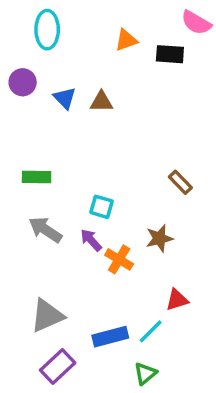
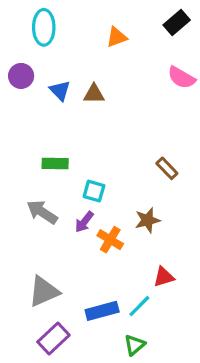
pink semicircle: (196, 23) -> (181, 78), moved
black rectangle: (170, 54) -> (177, 22), moved, turned -45
green rectangle: (37, 177) -> (55, 163), moved
purple arrow: (91, 240) -> (84, 222), turned -100

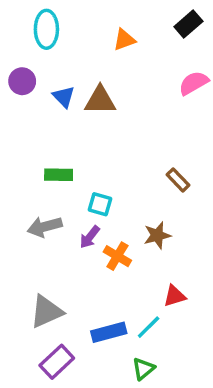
pink semicircle: (181, 78) -> (194, 83), turned 120
brown triangle: (94, 94) -> (100, 100), size x1.4
gray arrow: (42, 212) -> (45, 227), turned -48

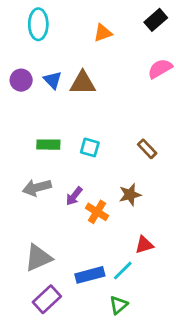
purple circle: (22, 81) -> (21, 80), moved
cyan square: (100, 204) -> (90, 147), moved

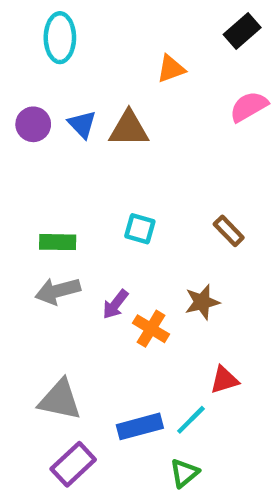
orange triangle: (103, 33) -> (171, 69), moved
green rectangle: (48, 145) -> (58, 242), moved
gray triangle: (38, 258) -> (60, 400), turned 36

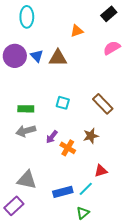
purple circle: (33, 124) -> (15, 56), size x1.5
brown rectangle: (229, 231) -> (103, 104), size x1.5
purple rectangle: (73, 464) -> (14, 206), moved

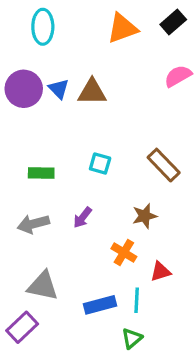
orange triangle: (77, 31) -> (122, 28), moved, size x1.5
gray arrow: (26, 131) -> (33, 224), moved
orange cross: (68, 148) -> (124, 253), moved
cyan line: (86, 189) -> (137, 300), turned -42

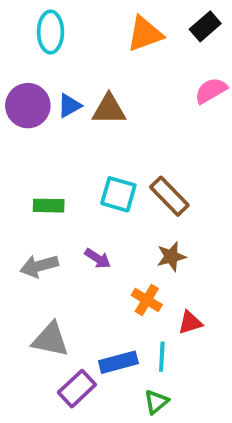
blue triangle: (59, 89) -> (69, 106), turned 45
cyan square: (100, 163) -> (118, 194), size x1.4
brown rectangle: (164, 165) -> (169, 196), moved
purple arrow: (83, 218) -> (98, 258), turned -95
purple rectangle: (22, 327) -> (77, 389), moved

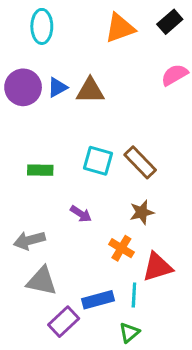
gray arrow: (39, 266) -> (29, 240), moved
red triangle: (190, 323) -> (157, 267), size x1.5

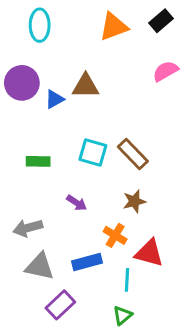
blue triangle: (57, 87) -> (54, 99), moved
red triangle: (157, 267) -> (149, 253), turned 32
blue rectangle: (98, 300) -> (87, 262), moved

